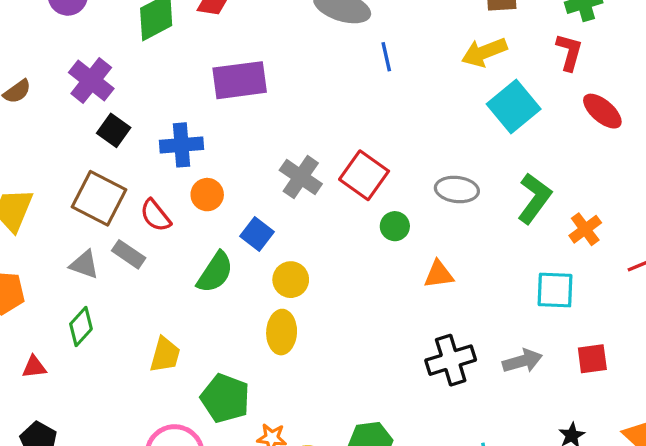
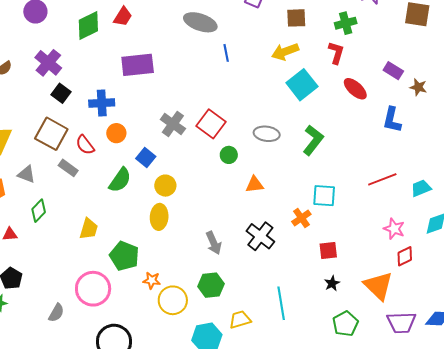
orange cross: (585, 229) -> (301, 218), moved
gray triangle: (84, 265) -> (27, 174), moved
red square: (592, 359) -> (328, 251), moved
black cross: (451, 360) -> (260, 236), turned -36
gray arrow: (522, 361) -> (214, 243), moved, turned 80

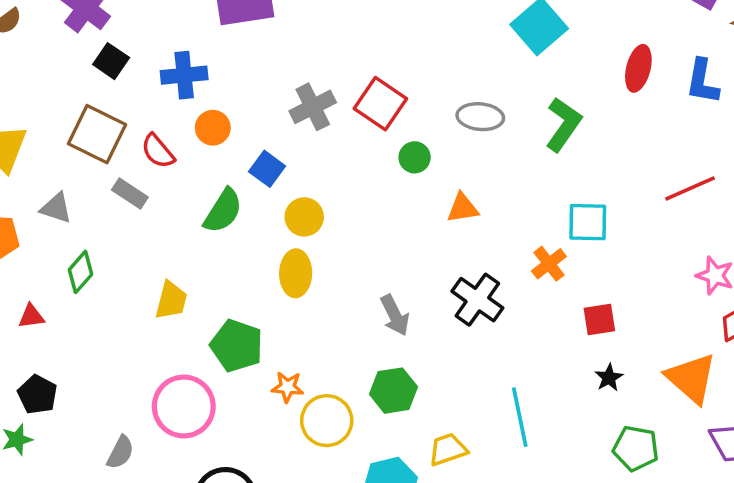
red ellipse: (355, 89) -> (638, 68), moved, turned 65
gray cross: (173, 124) -> (313, 107), turned 30
green pentagon: (345, 324) -> (636, 448), turned -30

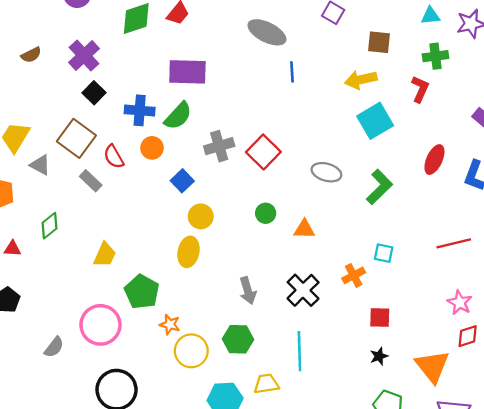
green circle: (415, 157) -> (266, 213), moved
gray triangle: (56, 208) -> (40, 165), moved
green semicircle: (223, 211) -> (178, 116), moved
cyan square: (588, 222) -> (384, 253), size x0.7
cyan line: (520, 417) -> (299, 351), moved

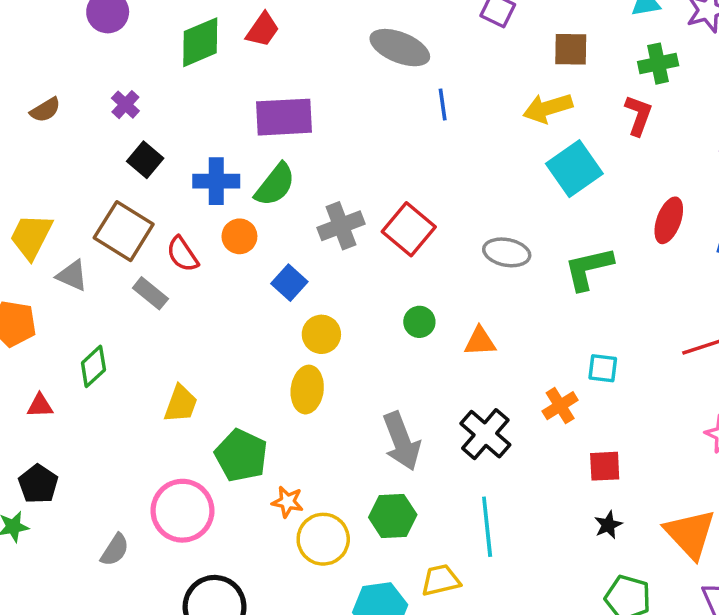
purple cross: (84, 56) -> (125, 105), size x0.6
green L-shape: (379, 187) -> (589, 268), turned -144
gray arrow: (248, 291) -> (402, 441), size x1.4

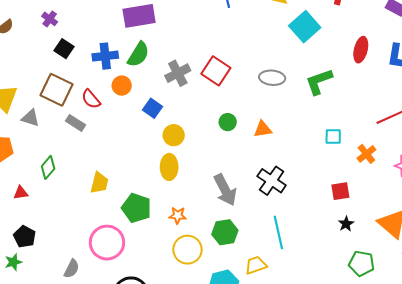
orange cross: (560, 406) -> (366, 154), moved
orange star: (288, 502) -> (178, 215), moved

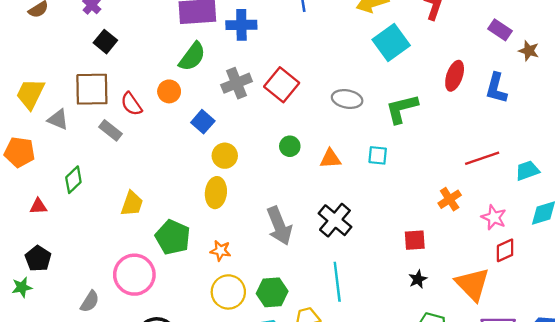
blue cross: (105, 56) -> (241, 25), moved
brown square: (57, 90) -> (92, 89), turned -32
cyan square: (333, 136) -> (378, 155), moved
green hexagon: (225, 232) -> (272, 292), moved

